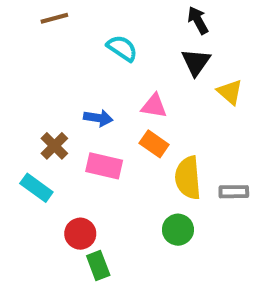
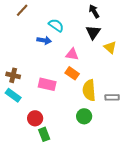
brown line: (54, 18) -> (22, 10), turned -32
blue arrow: (98, 118) -> (44, 40), moved
brown cross: (54, 146) -> (13, 75), moved, turned -32

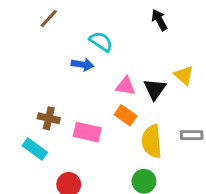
black triangle: (93, 32) -> (155, 89), moved
brown cross: (13, 75) -> (49, 118), moved
gray rectangle: (112, 97) -> (192, 135), moved

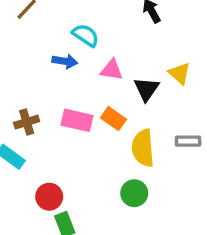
pink triangle: (126, 86) -> (112, 70), moved
brown cross: (49, 118) -> (27, 122), turned -30
pink rectangle: (87, 132) -> (77, 120), moved

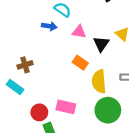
pink rectangle: (77, 120) -> (66, 107), moved
green circle: (134, 193) -> (108, 110), moved, size x1.5

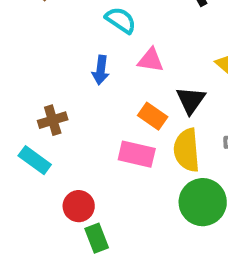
blue arrow: (49, 26) -> (101, 70), moved, turned 88
black triangle: (101, 44) -> (191, 100), moved
pink rectangle: (66, 107) -> (137, 154), moved

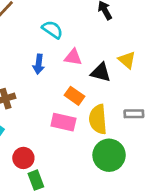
black triangle: (191, 100) -> (101, 72), moved, turned -50

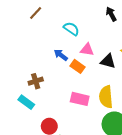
blue arrow: (39, 64) -> (61, 55), turned 120
orange rectangle: (75, 96) -> (78, 66), moved

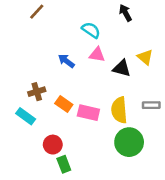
cyan semicircle: (71, 29) -> (91, 30), moved
orange rectangle: (78, 66) -> (64, 104), moved

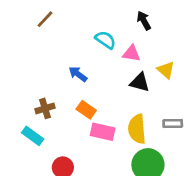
pink triangle: (97, 55) -> (131, 54), moved
orange rectangle: (64, 104) -> (86, 110), moved

